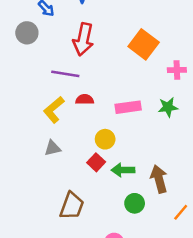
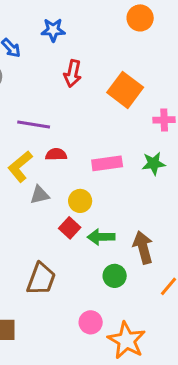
red arrow: (83, 39) -> (73, 73), moved, size x0.7
gray triangle: (53, 148) -> (40, 195), moved

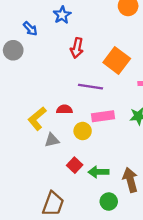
blue star: (53, 30) -> (62, 15), turned -30
purple line: (34, 124) -> (91, 87), moved
yellow circle: (80, 201) -> (83, 131), moved

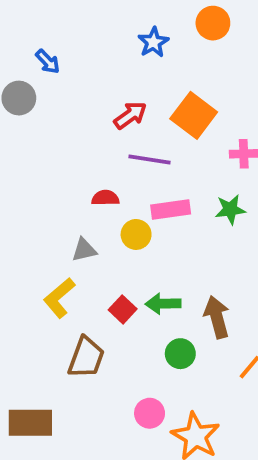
blue star: (62, 15) -> (153, 42), moved
red arrow: (77, 48) -> (130, 115), moved, turned -138
yellow L-shape: (37, 118) -> (59, 298), moved
red square: (75, 165) -> (123, 309), moved

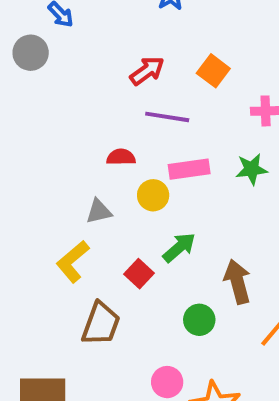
orange square: (194, 115) -> (213, 71), size x0.7
green arrow: (163, 304) -> (179, 247), moved, turned 140

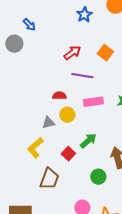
yellow circle: (153, 195) -> (67, 115), moved

